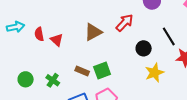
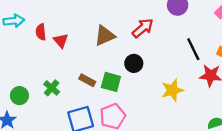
black circle: (144, 48) -> (134, 63), moved
green square: (102, 71) -> (111, 82), turned 30
green circle: (26, 79) -> (19, 96), moved

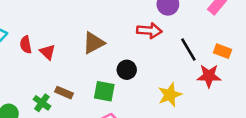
red arrow: (143, 28) -> (149, 31), moved, turned 50
brown rectangle: (87, 80) -> (64, 93), moved

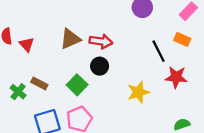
red arrow: (149, 31) -> (101, 41), moved
orange rectangle: (222, 51) -> (182, 39), moved
green square: (104, 91) -> (77, 85), turned 30

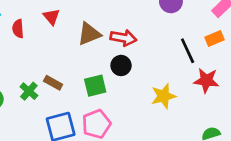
orange rectangle: (182, 39) -> (214, 39), turned -49
red triangle: (27, 44) -> (51, 17), moved
green square: (77, 85) -> (95, 86), turned 30

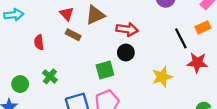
red semicircle: (18, 29) -> (39, 42), moved
brown triangle: (89, 34) -> (95, 15), moved
brown rectangle: (53, 83) -> (73, 35), moved

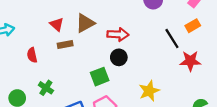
brown rectangle: (73, 35) -> (65, 45), turned -32
yellow star: (162, 77) -> (149, 91), moved

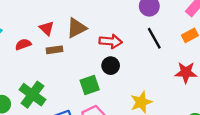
black line: (172, 38) -> (154, 38), moved
red semicircle: (32, 55) -> (23, 44), moved, turned 80
green cross: (46, 88) -> (32, 95), size x1.6

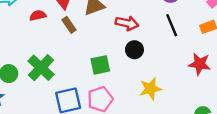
brown rectangle: (55, 50) -> (69, 25), turned 56
black circle: (111, 66) -> (134, 50), moved

